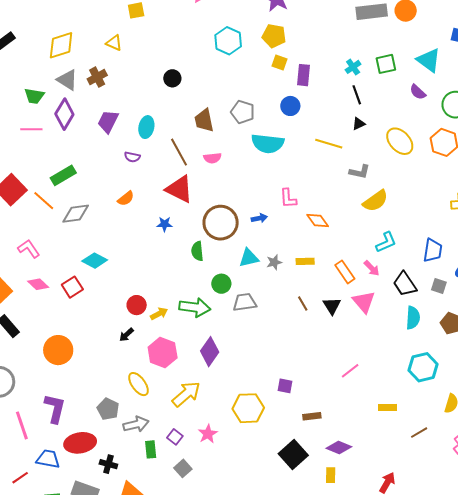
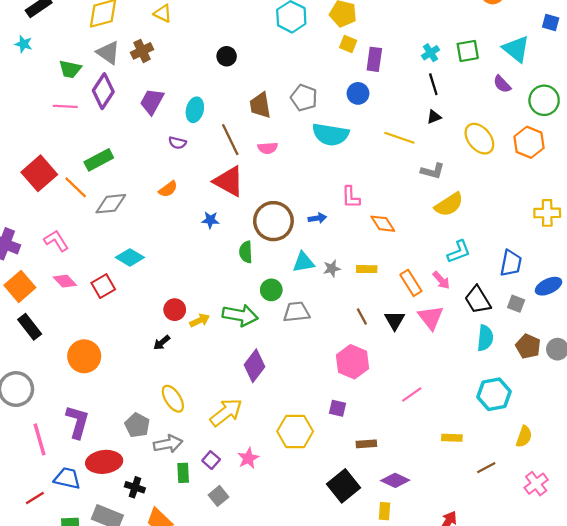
pink hexagon: (163, 352) -> (353, 362), moved

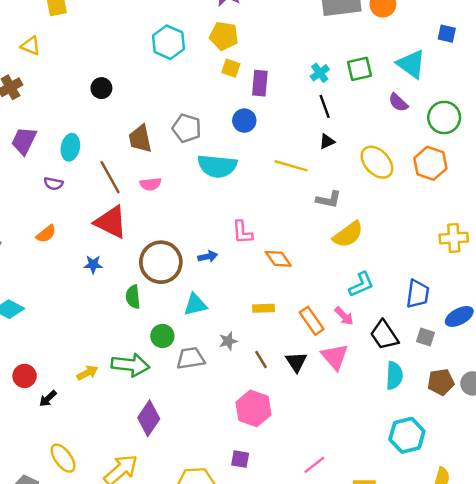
gray star: (332, 269) -> (228, 341), moved
red circle: (175, 310) -> (25, 376), moved
brown pentagon: (528, 346) -> (441, 382), turned -30
pink line: (412, 395) -> (314, 465), moved

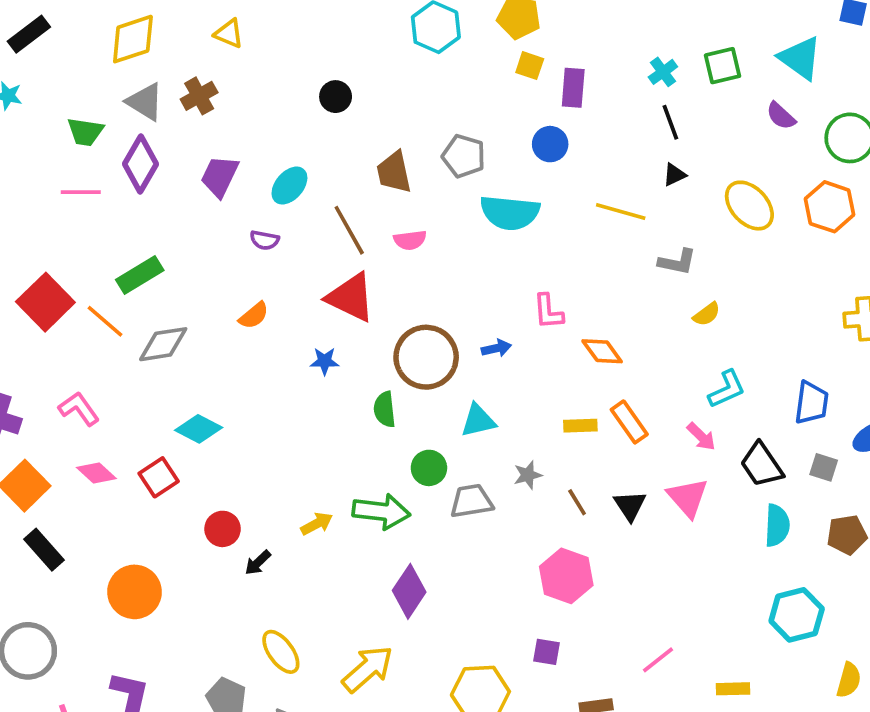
cyan ellipse: (70, 147) -> (289, 186), turned 30
yellow semicircle: (348, 235) -> (707, 314), size x0.6
orange rectangle: (312, 321) -> (629, 422), moved

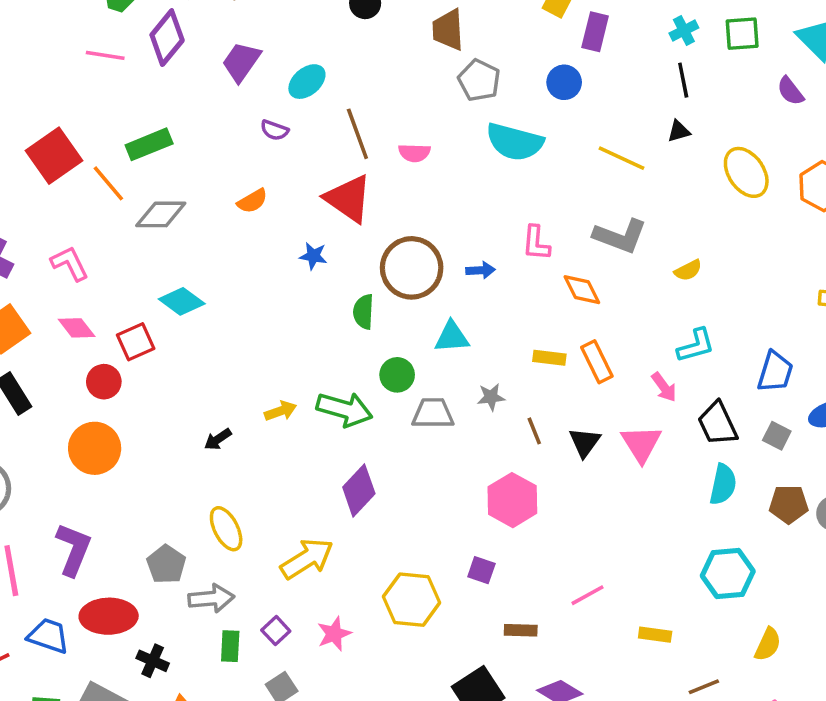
brown trapezoid: (394, 172) -> (448, 30), moved
gray L-shape: (677, 262) -> (620, 236), moved, size x1.4
red circle: (223, 529) -> (104, 382), moved

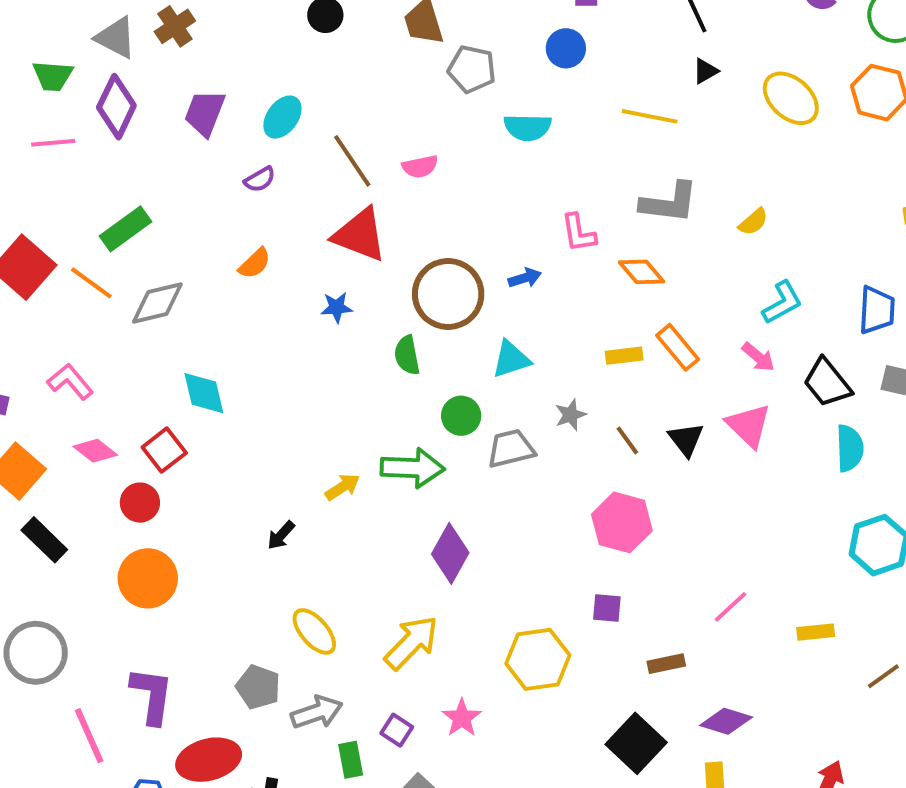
purple semicircle: (274, 130) -> (260, 179), turned -36
cyan semicircle: (515, 142) -> (528, 127), size x0.7
cyan diamond: (182, 301) -> (204, 393), turned 54

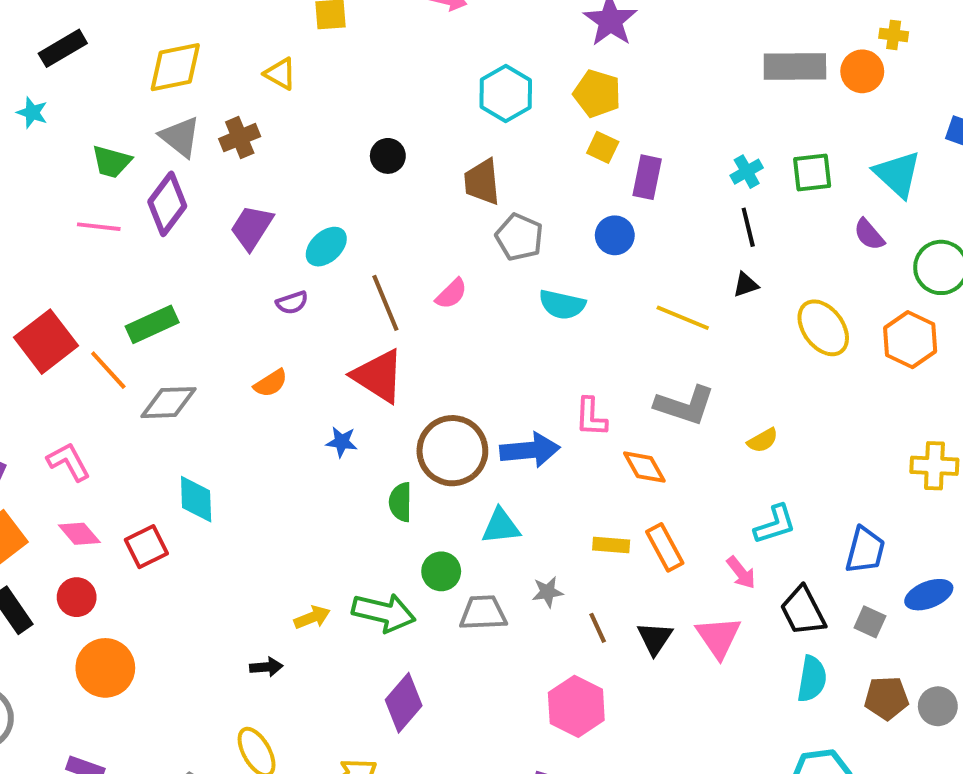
pink semicircle: (420, 167) -> (451, 294), moved, turned -44
blue arrow: (525, 278) -> (530, 450), size x1.8
red circle: (140, 503) -> (77, 597), moved
black arrow: (281, 535) -> (266, 667), moved, turned -148

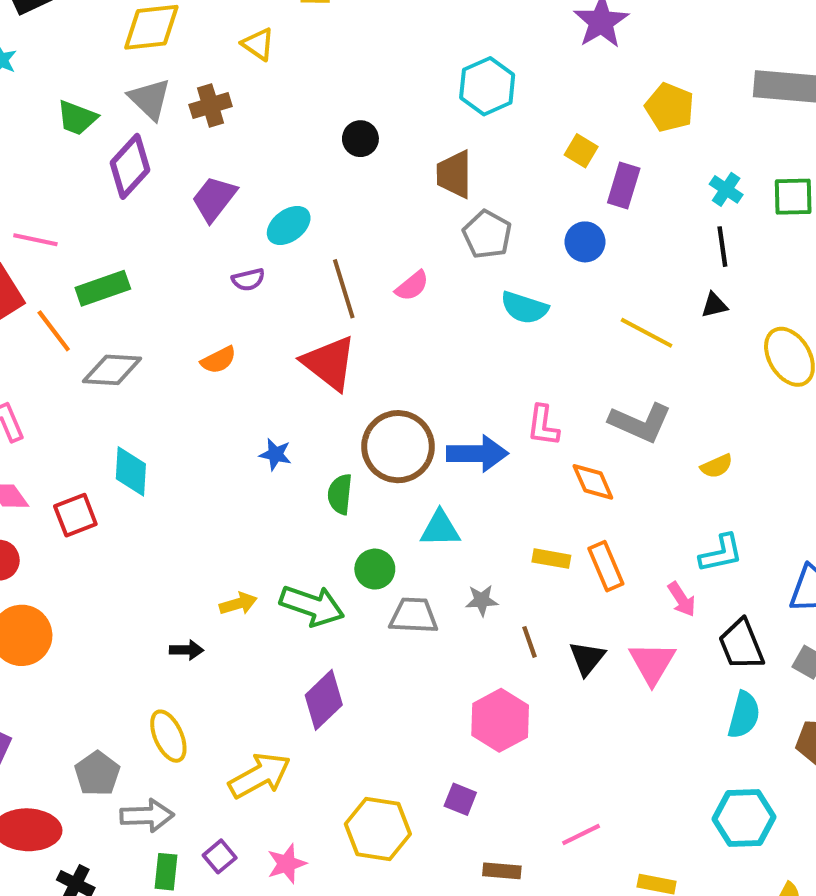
yellow pentagon: (597, 94) -> (670, 107), moved
cyan cross: (747, 172) -> (726, 189), turned -32
pink line: (99, 227) -> (35, 240), moved
blue star: (342, 442) -> (275, 454), moved

